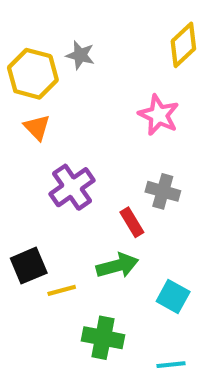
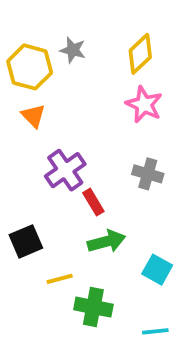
yellow diamond: (183, 45) -> (140, 54), moved
red rectangle: (132, 222) -> (93, 202), moved
yellow line: (62, 290) -> (60, 279), moved

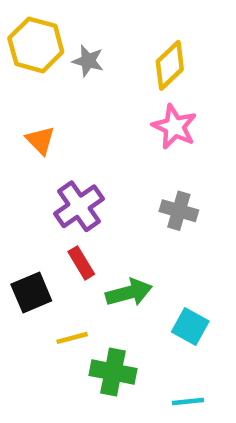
yellow hexagon: (30, 67) -> (36, 45), moved
red rectangle: (93, 202) -> (81, 263), moved

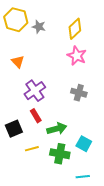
green cross: (113, 372) -> (60, 154), moved

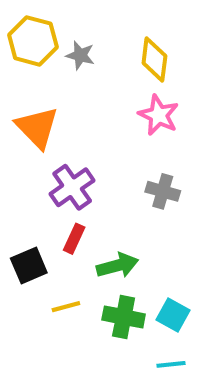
yellow diamond: (75, 29) -> (154, 59), turned -40
orange triangle: (18, 62) -> (37, 127), size x1.6
red rectangle: (36, 116) -> (74, 239), turned 56
cyan square: (84, 144) -> (173, 315), moved

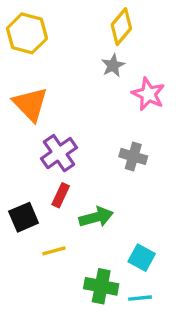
gray star: (80, 55) -> (113, 65), moved, turned 30
yellow diamond: (154, 59) -> (121, 27), moved, turned 33
pink star: (159, 115) -> (148, 94), moved
green cross: (124, 317) -> (101, 286), moved

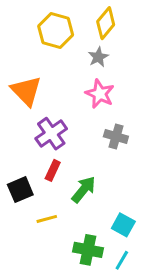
yellow hexagon: (27, 33) -> (56, 31), moved
pink star: (148, 94) -> (100, 94), moved
green arrow: (96, 217) -> (84, 190), turned -36
cyan line: (140, 298) -> (122, 260), turned -54

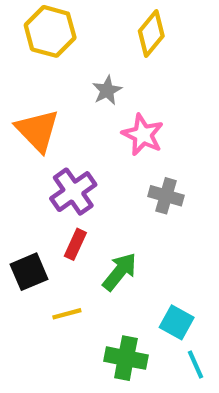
yellow hexagon: (56, 31) -> (50, 31), moved
gray star: (98, 57) -> (107, 90), moved
cyan line: (122, 260) -> (196, 364), moved, turned -54

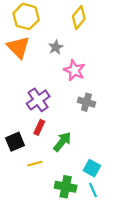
orange triangle: (37, 130) -> (18, 47), moved
cyan line: (196, 364) -> (93, 190), moved

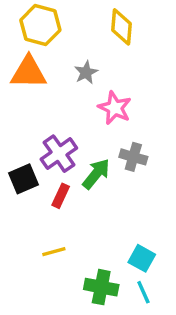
yellow diamond: (79, 18) -> (121, 27), turned -35
orange triangle: (18, 47) -> (29, 72), turned -45
black square: (15, 142) -> (23, 179), moved
green arrow: (62, 142) -> (96, 174), moved

